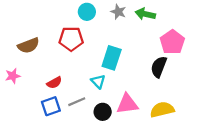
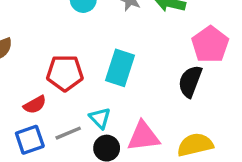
red pentagon: (71, 39) -> (65, 73), moved
cyan triangle: (98, 81) -> (100, 118), moved

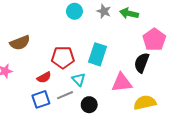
cyan triangle: (100, 118) -> (79, 79), moved
pink triangle: (143, 136) -> (122, 83), moved

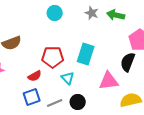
cyan circle: (74, 11) -> (55, 13), moved
gray line: (65, 95) -> (55, 103), moved

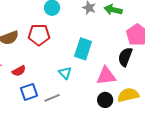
red pentagon: (53, 57) -> (39, 35), moved
red semicircle: (35, 76) -> (19, 71), moved
black circle: (78, 102) -> (105, 100), moved

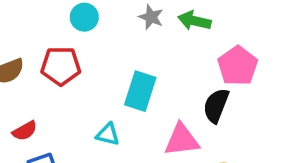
cyan triangle: (65, 73) -> (108, 134), turned -32

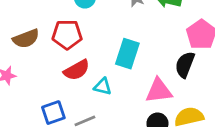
red semicircle: (25, 131) -> (77, 70), moved, size x1.4

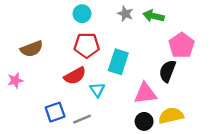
red pentagon: (67, 35) -> (87, 45), moved
cyan triangle: (103, 87) -> (97, 90), turned 42

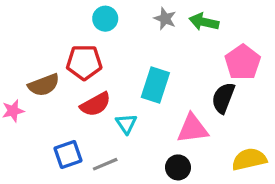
red pentagon: (87, 45) -> (84, 62), moved
brown semicircle: (32, 49) -> (44, 85), moved
yellow semicircle: (171, 116) -> (249, 159), moved
black circle: (144, 121) -> (178, 167), moved

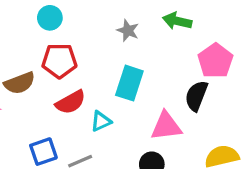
cyan circle: (105, 19) -> (50, 18), moved
gray star: (165, 19) -> (128, 31), moved
cyan triangle: (126, 124) -> (101, 121), turned 40

